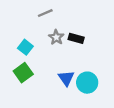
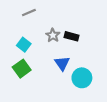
gray line: (45, 13) -> (29, 12), moved
blue triangle: (66, 78) -> (62, 63), moved

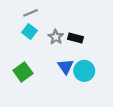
cyan square: (24, 45) -> (30, 31), moved
cyan circle: (82, 78) -> (84, 71), moved

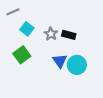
gray line: (31, 13) -> (13, 12), moved
green square: (23, 72) -> (22, 55), moved

